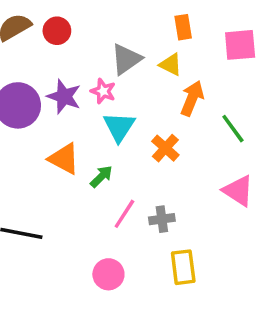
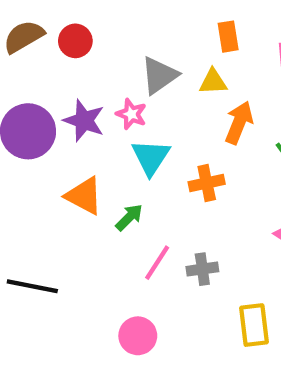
yellow triangle: (171, 65) -> (213, 82), turned -30
orange cross: (165, 148) -> (207, 183), turned 36
yellow rectangle: (183, 267) -> (254, 325), moved

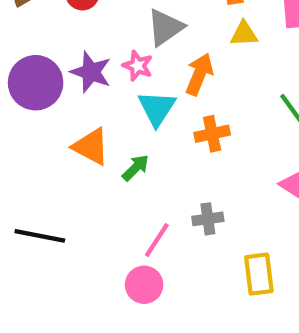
yellow triangle: (213, 82) -> (244, 34), moved
orange arrow: (239, 123) -> (199, 74), moved
pink line: (157, 263) -> (157, 240), moved

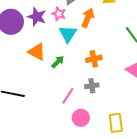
orange cross: (212, 134) -> (94, 59), moved
yellow rectangle: (259, 274) -> (116, 123), moved
pink circle: (144, 285) -> (81, 118), moved

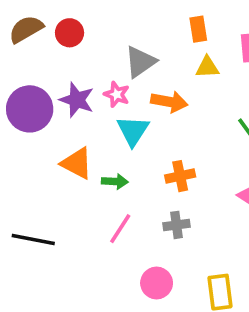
orange arrow: (88, 18) -> (169, 102), turned 78
green arrow: (58, 62) -> (115, 181), turned 48
pink line: (68, 96) -> (120, 229), moved

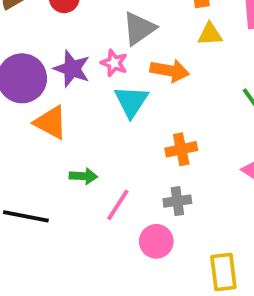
orange triangle: (77, 163) -> (51, 122), moved
green arrow: (115, 181) -> (83, 176), moved
pink circle: (157, 283) -> (156, 241), moved

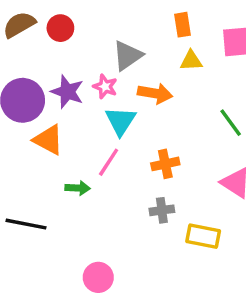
pink line: (118, 205) -> (109, 162), moved
pink circle: (156, 241) -> (98, 277), moved
yellow rectangle: (223, 272) -> (203, 236), moved, turned -72

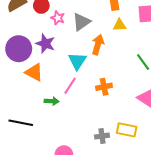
pink star: (105, 87) -> (58, 18), moved
orange arrow: (155, 93) -> (98, 45), turned -84
gray cross: (162, 210) -> (102, 136), moved

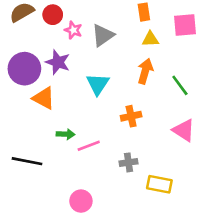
orange arrow: (98, 45) -> (145, 71), moved
pink line: (70, 86) -> (89, 146), moved, turned 36
yellow rectangle: (127, 130) -> (159, 184), moved
gray cross: (102, 136) -> (129, 162), moved

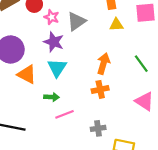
purple star: (58, 62) -> (54, 42), moved
orange arrow: (145, 71) -> (103, 64), moved
cyan triangle: (98, 84) -> (57, 68), moved
green arrow: (66, 134) -> (52, 97), moved

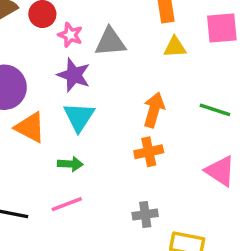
gray triangle: (76, 21) -> (110, 42), turned 30
green line: (141, 64) -> (215, 110), turned -36
pink line: (65, 114) -> (67, 204), moved

